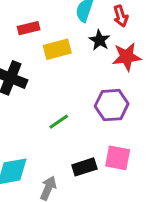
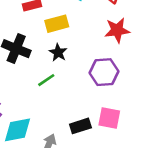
black star: (99, 40) -> (58, 53), moved
green line: (59, 122) -> (46, 80), moved

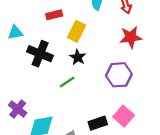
yellow rectangle: (57, 24) -> (77, 31), turned -48
pink square: (109, 118) -> (124, 116), turned 30

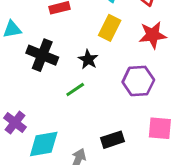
yellow rectangle: (77, 31) -> (110, 28), moved
pink square: (124, 116) -> (160, 128), moved, turned -36

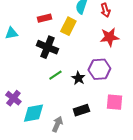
yellow rectangle: (110, 28) -> (68, 26), moved
black cross: (42, 55) -> (47, 47), moved
black star: (88, 59) -> (78, 78), moved

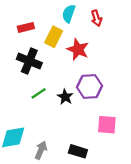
red star: (109, 37) -> (78, 49), moved, turned 30
black rectangle: (81, 110) -> (78, 151), moved, turned 35

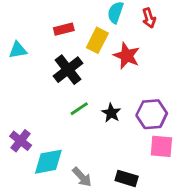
black cross: (29, 61) -> (68, 70), turned 30
purple hexagon: (90, 86) -> (152, 114), moved
gray arrow: (41, 150) -> (82, 177), turned 114

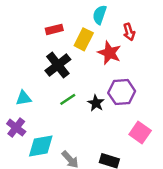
red arrow: (149, 18) -> (129, 32), moved
cyan triangle: (18, 50) -> (24, 98), moved
purple hexagon: (152, 114) -> (122, 92), moved
pink square: (161, 146) -> (140, 133), turned 30

